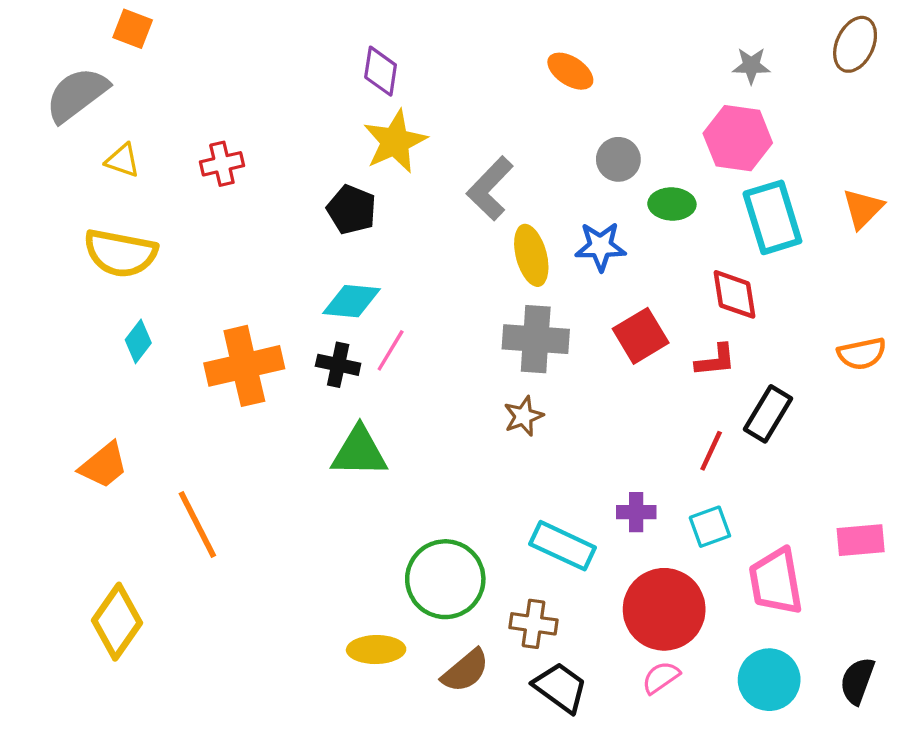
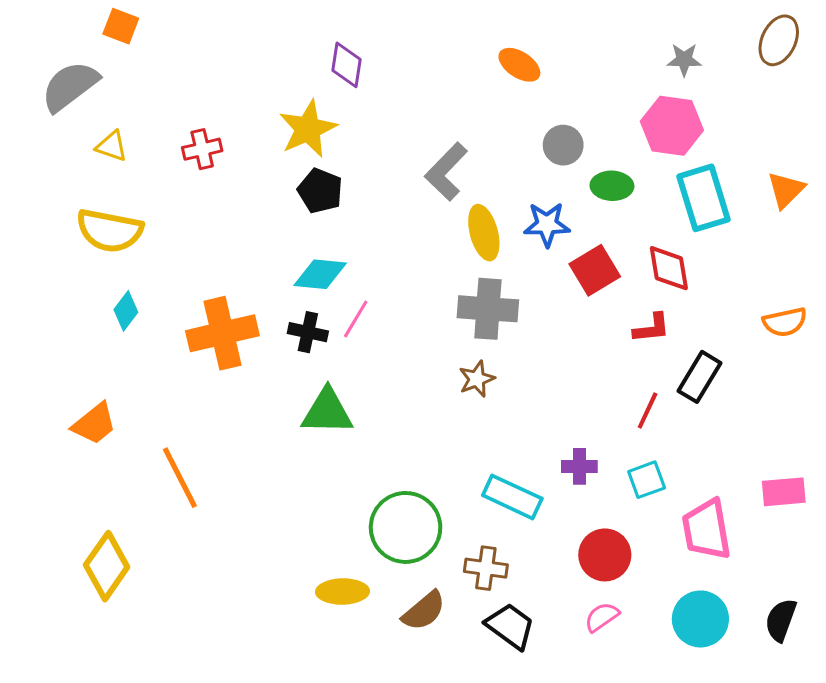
yellow star: (395, 141) -> (308, 129), moved
red square: (641, 336) -> (595, 270), moved
red circle: (664, 609) -> (605, 555), size x0.7

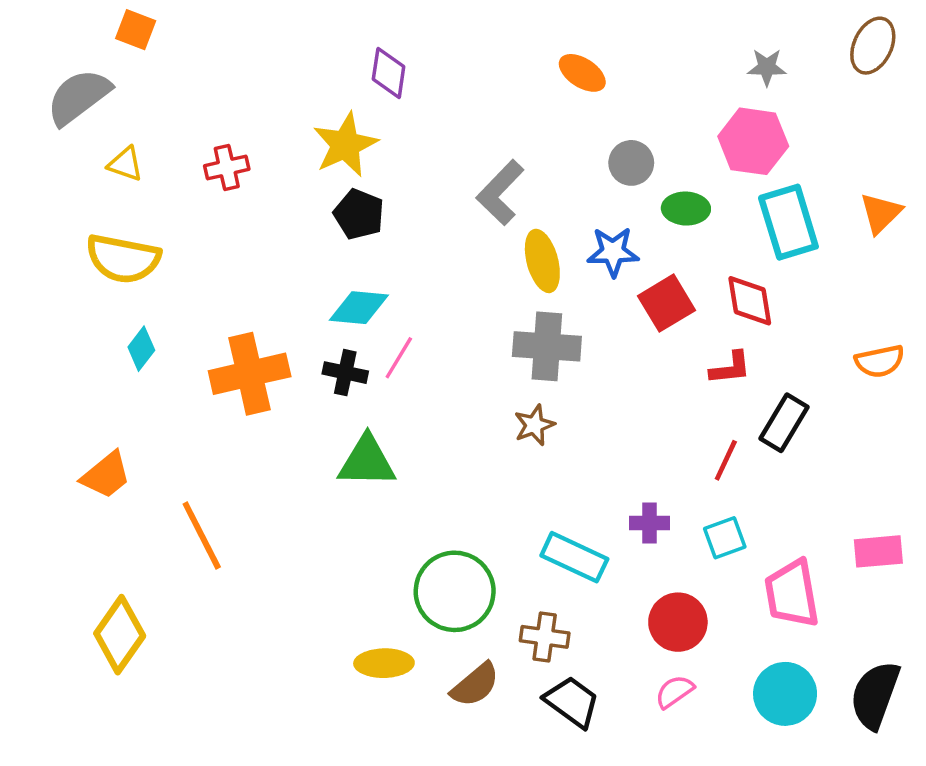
black semicircle: (781, 620) -> (875, 695), size x1.4

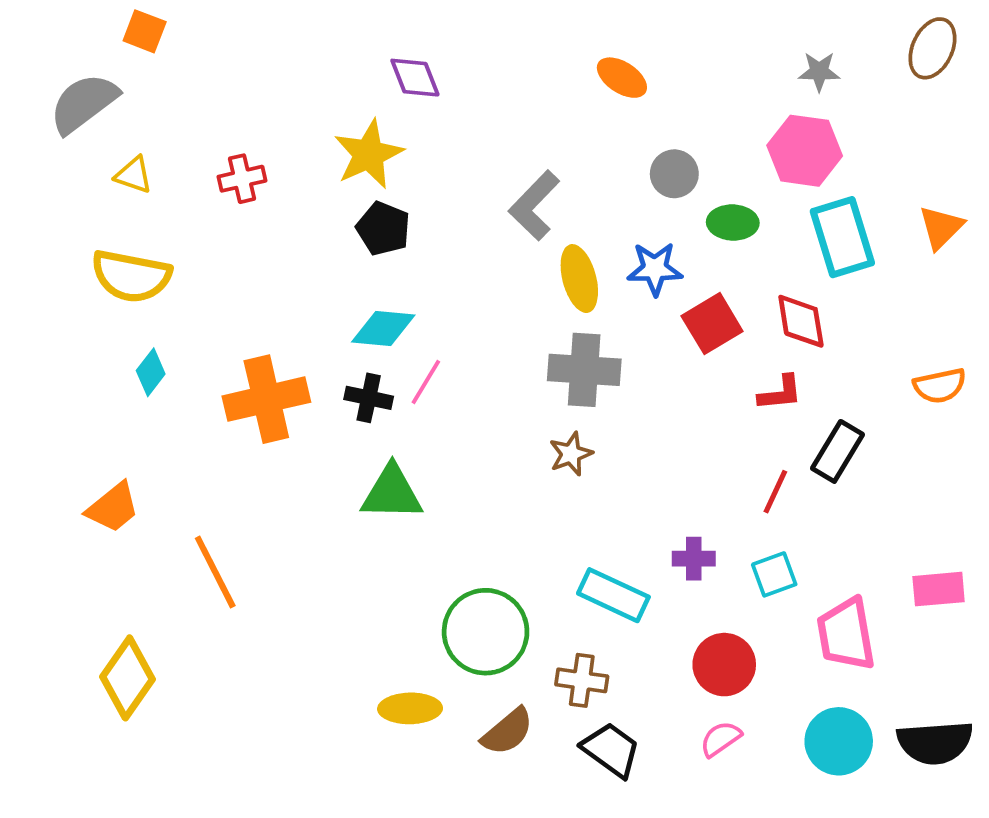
purple diamond: (389, 73) -> (415, 78), turned -30
black semicircle: (875, 695) -> (935, 743), turned -114

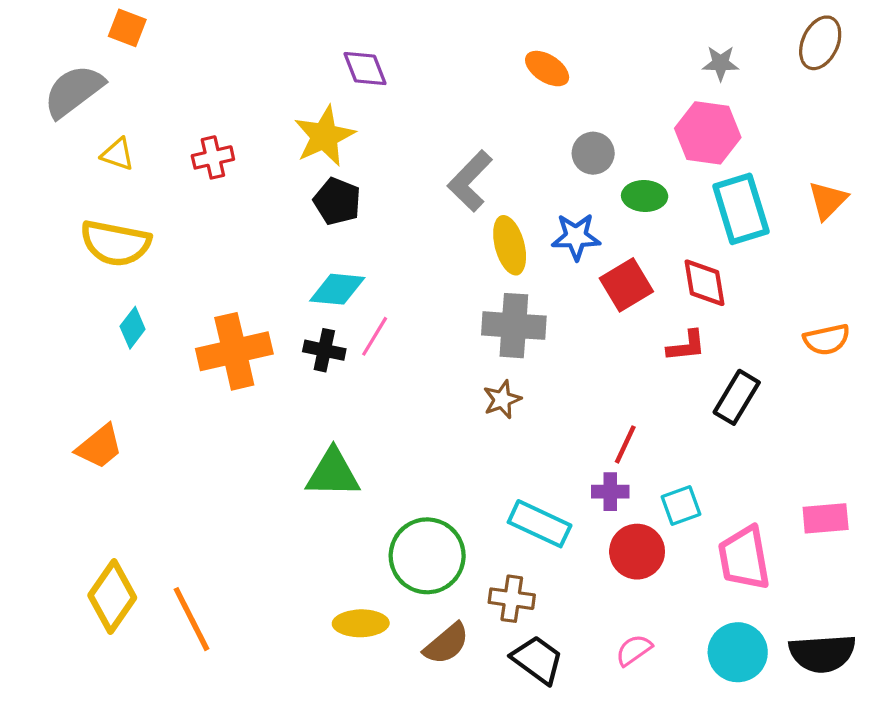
red line: (775, 492) -> (625, 444), moved
green triangle: (392, 493) -> (333, 473), moved
orange line: (215, 572) -> (192, 619), moved
red circle: (724, 665) -> (637, 552), moved

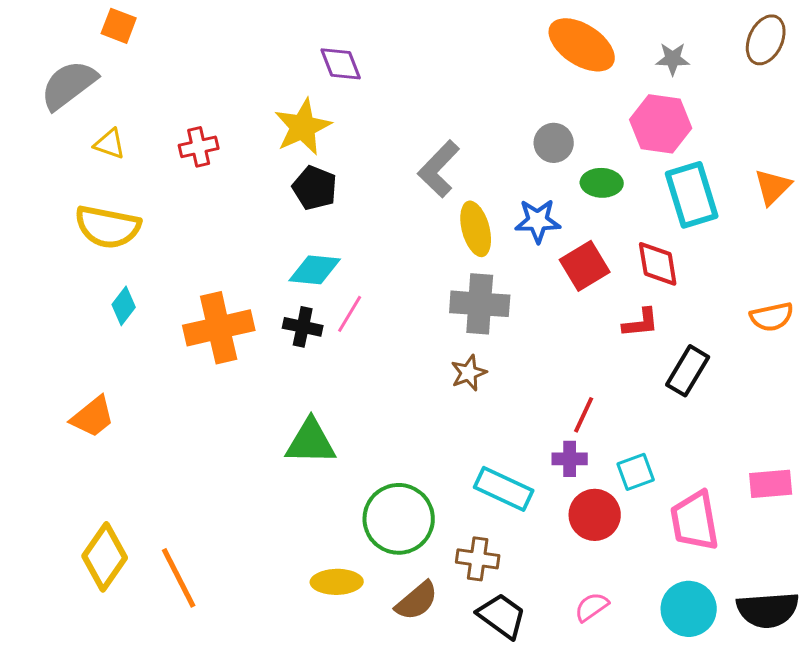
orange ellipse: (547, 69) -> (582, 45), moved, size x1.6

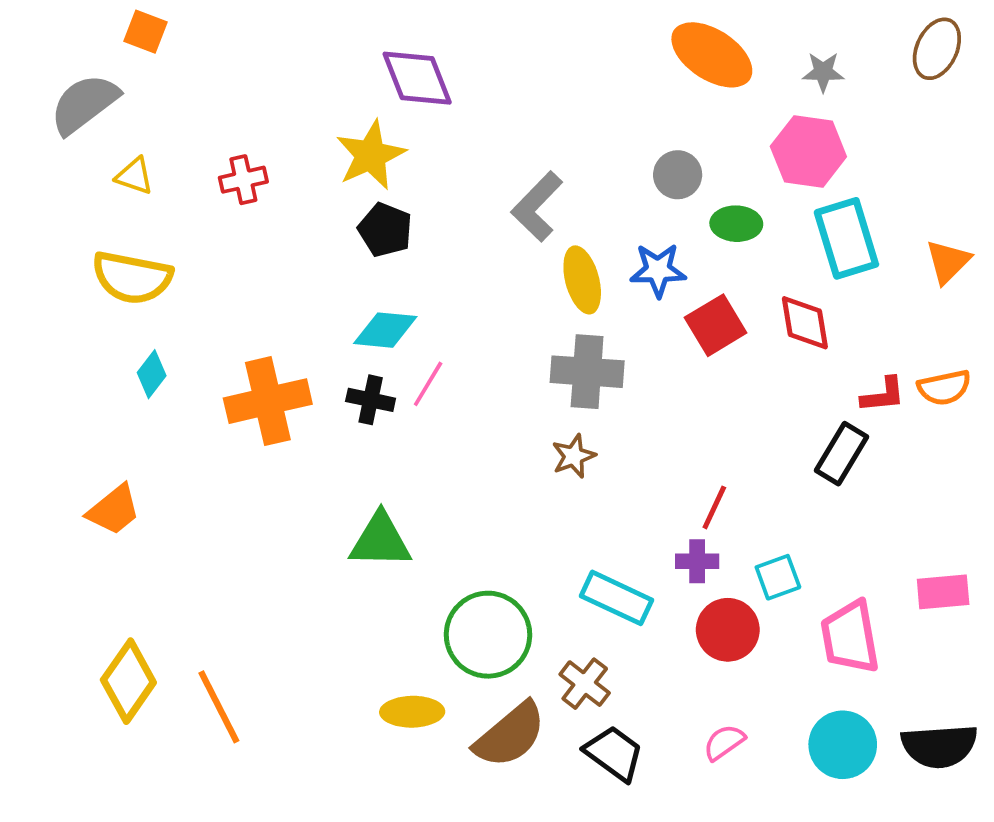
purple diamond: (341, 64) -> (417, 78), size x1.4
orange triangle: (773, 187) -> (948, 262), moved
red L-shape: (641, 323) -> (883, 395), moved
brown cross: (478, 559) -> (585, 684), turned 30
brown semicircle: (417, 601) -> (510, 735), size x1.4

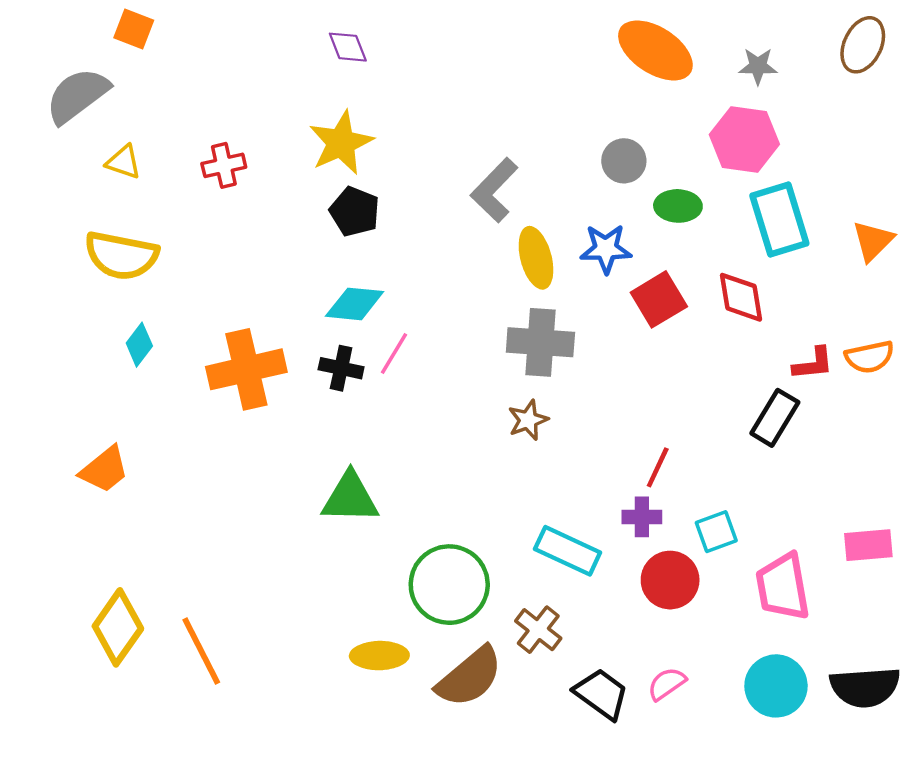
purple diamond: (417, 78) -> (348, 47), moved, size x0.6
black trapezoid: (614, 753) -> (601, 694), moved

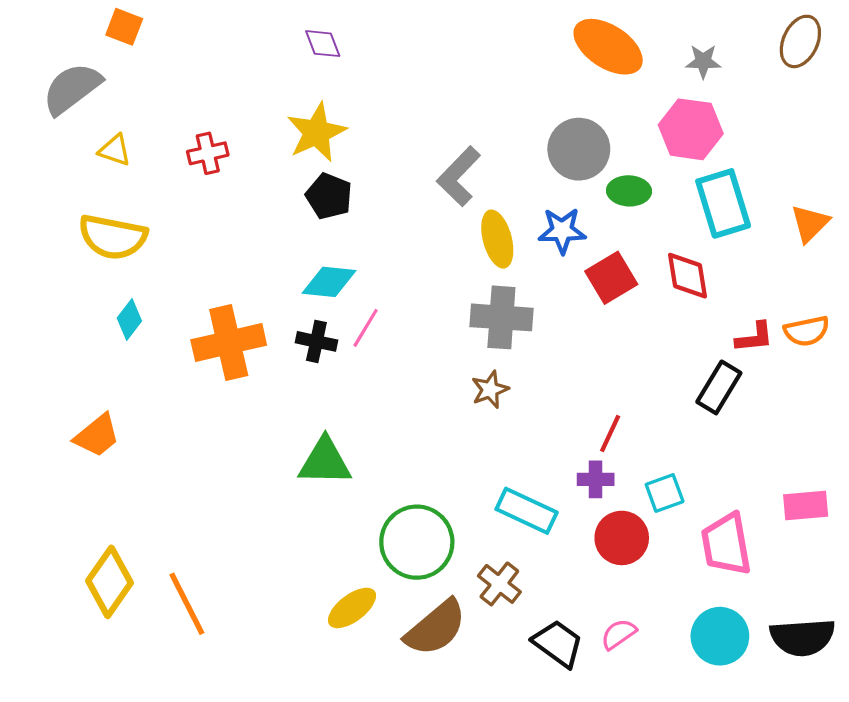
gray circle: (624, 161) -> (579, 149), size x1.5
yellow ellipse: (379, 656) -> (352, 608), turned -36

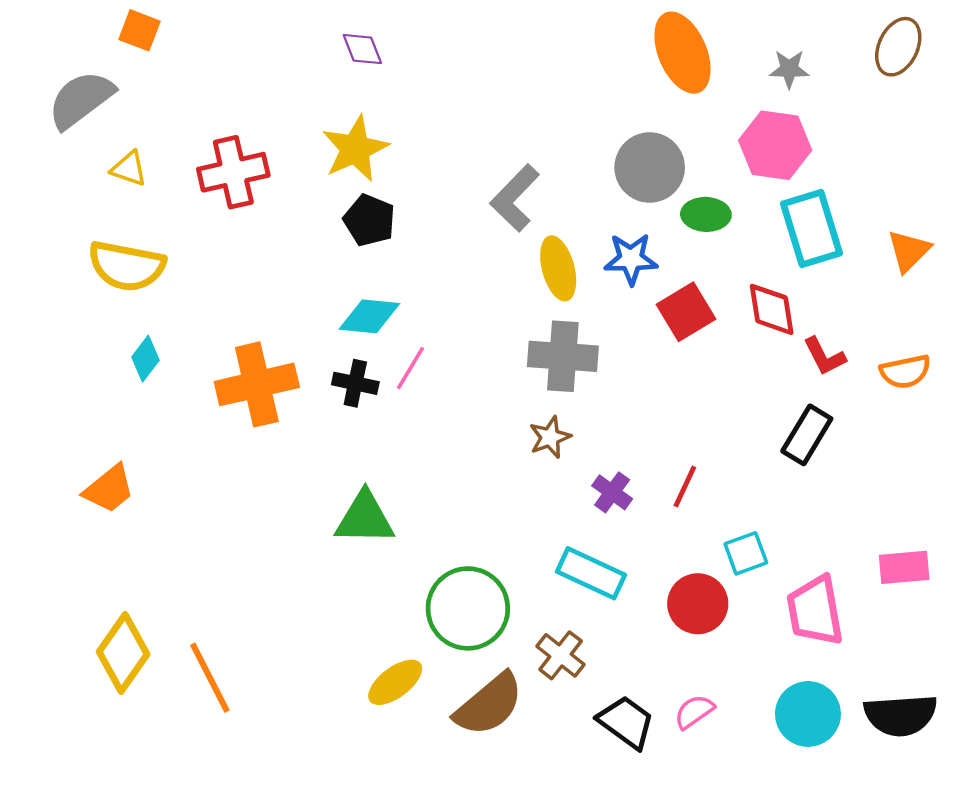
orange ellipse: (608, 47) -> (682, 53), turned 34
red cross: (208, 153) -> (233, 172), size x1.5
red L-shape: (754, 337) -> (824, 356), moved, turned 69
purple cross: (596, 479) -> (612, 492), moved, turned 36

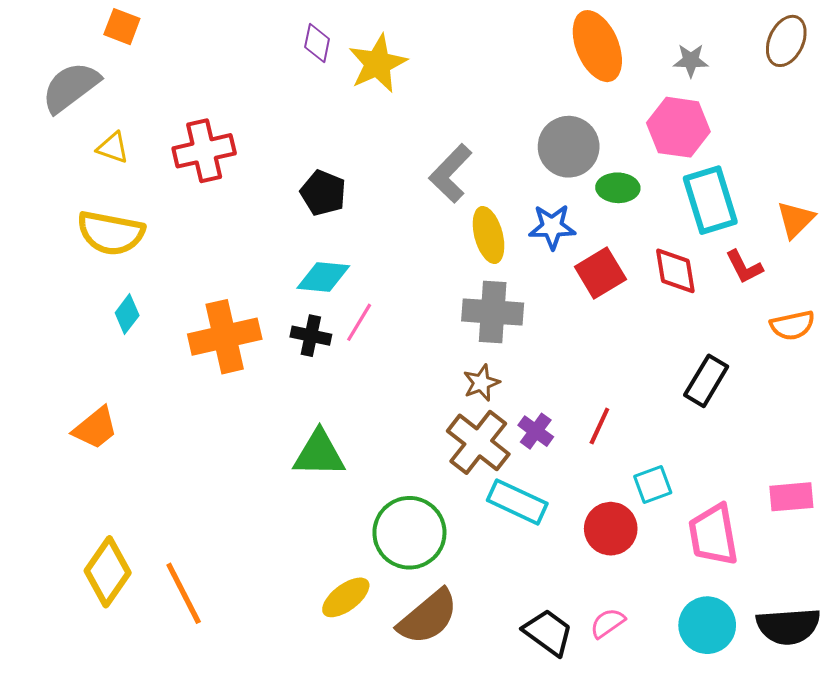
purple diamond: (362, 49) -> (317, 43), turned 33
yellow star: (355, 149) -> (378, 64), moved
red L-shape: (824, 356) -> (744, 267), moved
brown cross: (561, 655) -> (478, 442), moved, size x1.5

